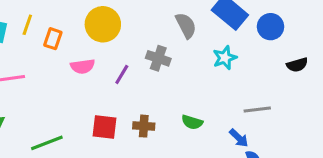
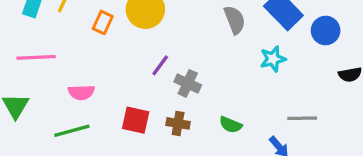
orange rectangle: (53, 39) -> (103, 22), moved
gray cross: (158, 58) -> (188, 83), moved
pink semicircle: (83, 66) -> (81, 92), moved

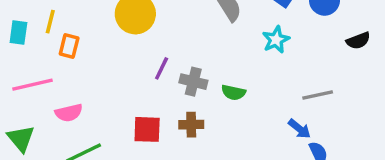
orange rectangle: (103, 22) -> (69, 46), moved
pink semicircle: (81, 92) -> (69, 113), moved
green semicircle: (231, 125) -> (233, 92), moved

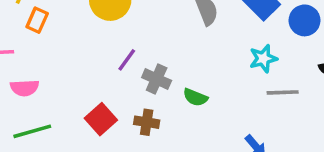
cyan star: (276, 40) -> (263, 59), moved
gray line: (318, 95) -> (283, 92), moved
red square: (147, 129) -> (101, 119), turned 36

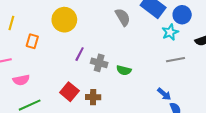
orange rectangle: (37, 20) -> (32, 41), moved
cyan star: (263, 59) -> (170, 32), moved
brown cross: (147, 122) -> (93, 97), moved

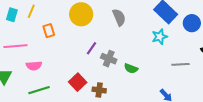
gray semicircle: (123, 17) -> (119, 17), moved
cyan star: (170, 32) -> (160, 37), moved
orange rectangle: (32, 41) -> (49, 31), turned -40

